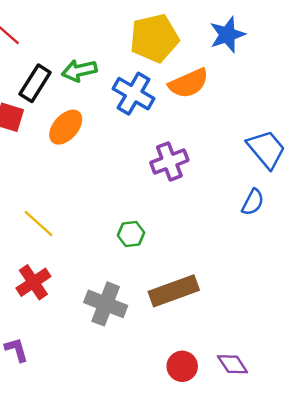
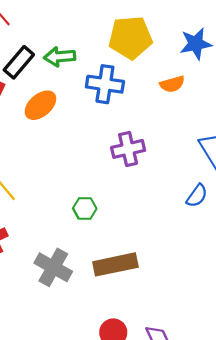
orange semicircle: (189, 83) -> (172, 84), moved, size x0.7
blue cross: (134, 94) -> (105, 84), turned -30

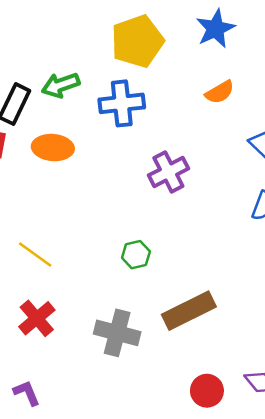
orange semicircle: (172, 84) -> (220, 92), moved
orange ellipse: (40, 105) -> (53, 148), turned 60

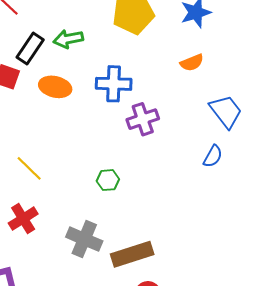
blue cross: (122, 103) -> (114, 84), moved
brown rectangle: (189, 311) -> (132, 254), moved

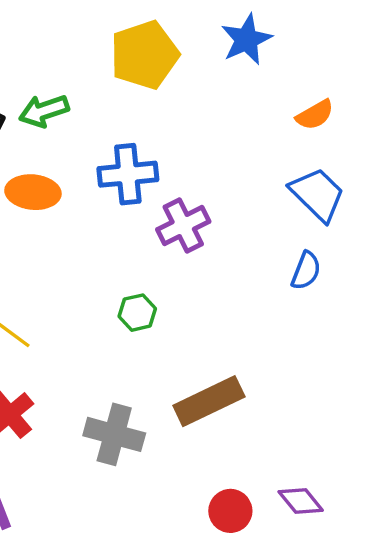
orange semicircle: (192, 63) -> (315, 115), moved
green hexagon: (108, 180) -> (137, 313), moved
brown rectangle: (132, 254) -> (209, 401), moved

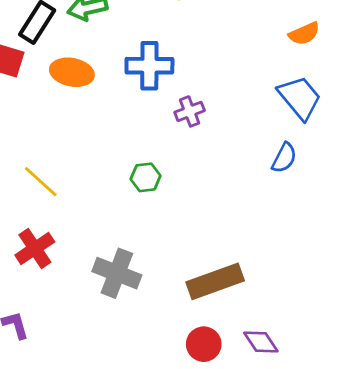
purple cross: (183, 226) -> (190, 111), size x0.7
brown rectangle: (209, 401) -> (215, 281), moved

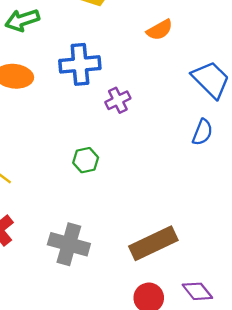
orange semicircle: (304, 34) -> (160, 30), moved

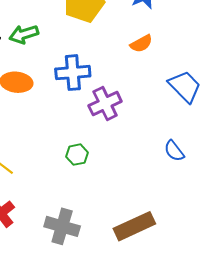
purple cross: (118, 100) -> (105, 104), size x1.5
blue semicircle: (202, 132) -> (174, 151), moved, turned 120

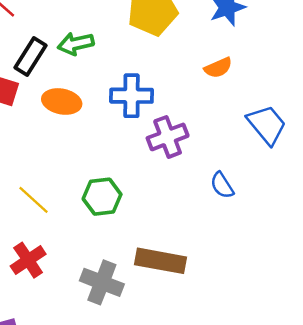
blue semicircle: (174, 151) -> (222, 185), moved
green hexagon: (77, 155) -> (102, 197), moved, size x1.4
brown rectangle: (134, 226) -> (160, 261), moved, turned 30

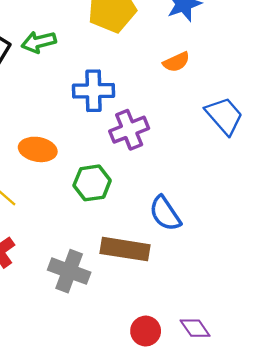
orange ellipse: (62, 101) -> (38, 149), moved
blue semicircle: (222, 185) -> (165, 213), moved, size x1.4
green hexagon: (102, 197) -> (92, 183), moved

